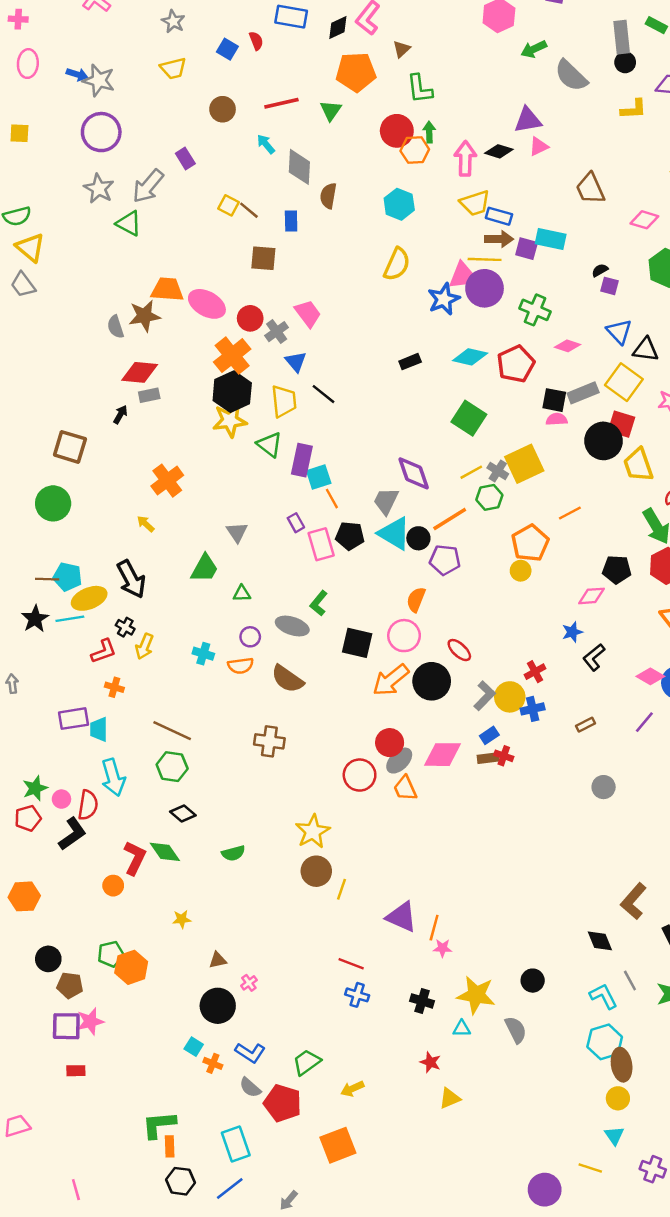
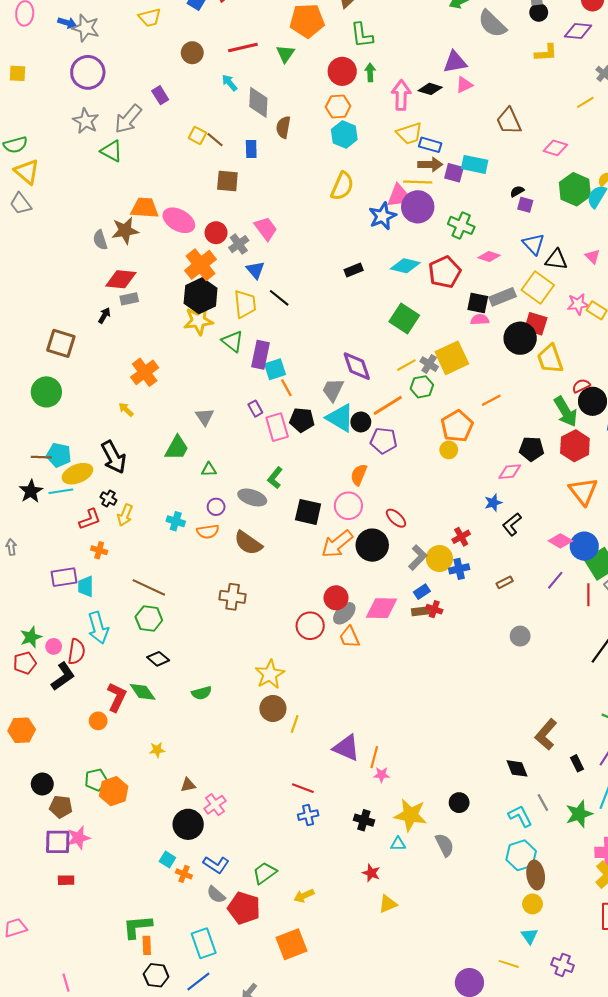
orange hexagon: (415, 150) -> (338, 107), moved
pink cross: (249, 983) -> (215, 805), size x1.5
blue cross: (357, 995) -> (308, 815), turned -30

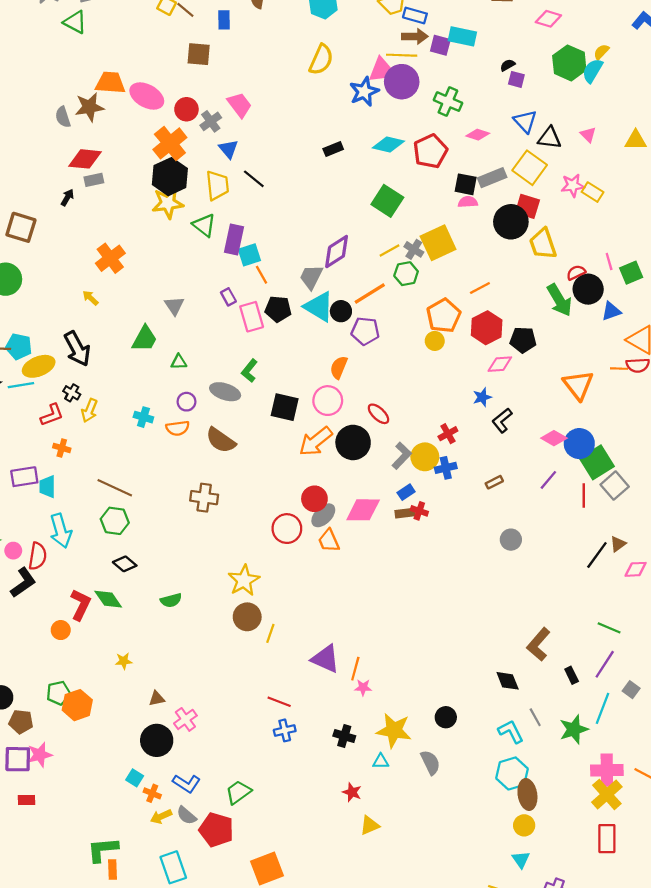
purple diamond: (357, 366) -> (337, 252), turned 76
red hexagon: (575, 446) -> (487, 328), moved
yellow arrow: (304, 896) -> (161, 817), moved

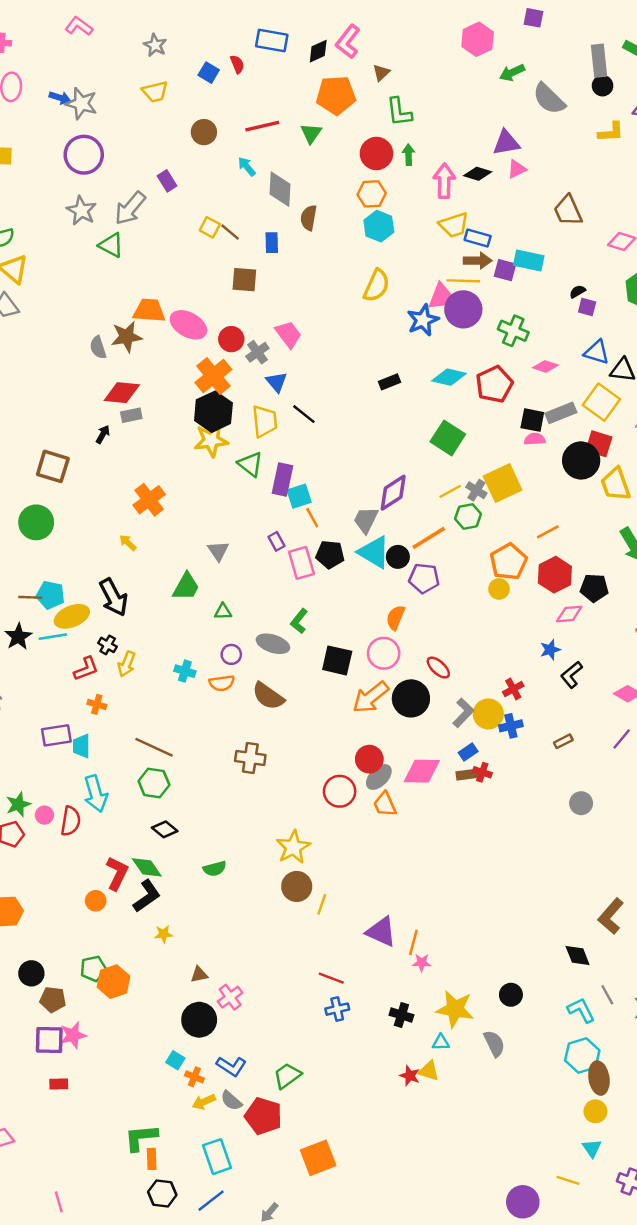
blue triangle: (525, 121) -> (597, 352), turned -30
black L-shape: (23, 583) -> (147, 896), moved
yellow triangle: (370, 825) -> (429, 1071), moved, turned 40

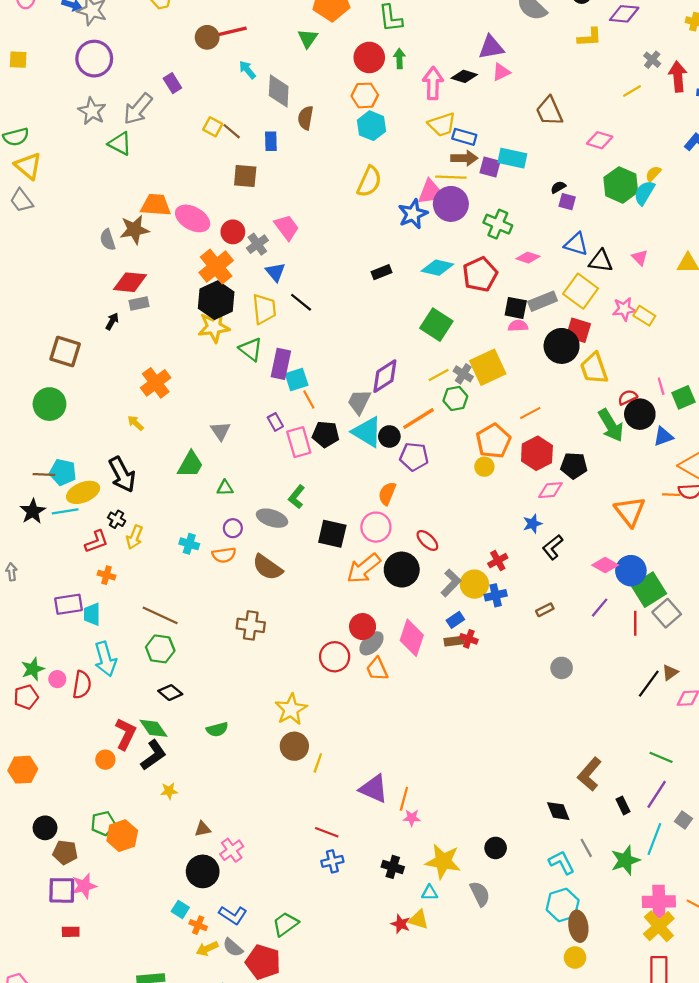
red line: (262, 126) -> (231, 32), moved
pink diamond: (422, 771) -> (412, 638), turned -72

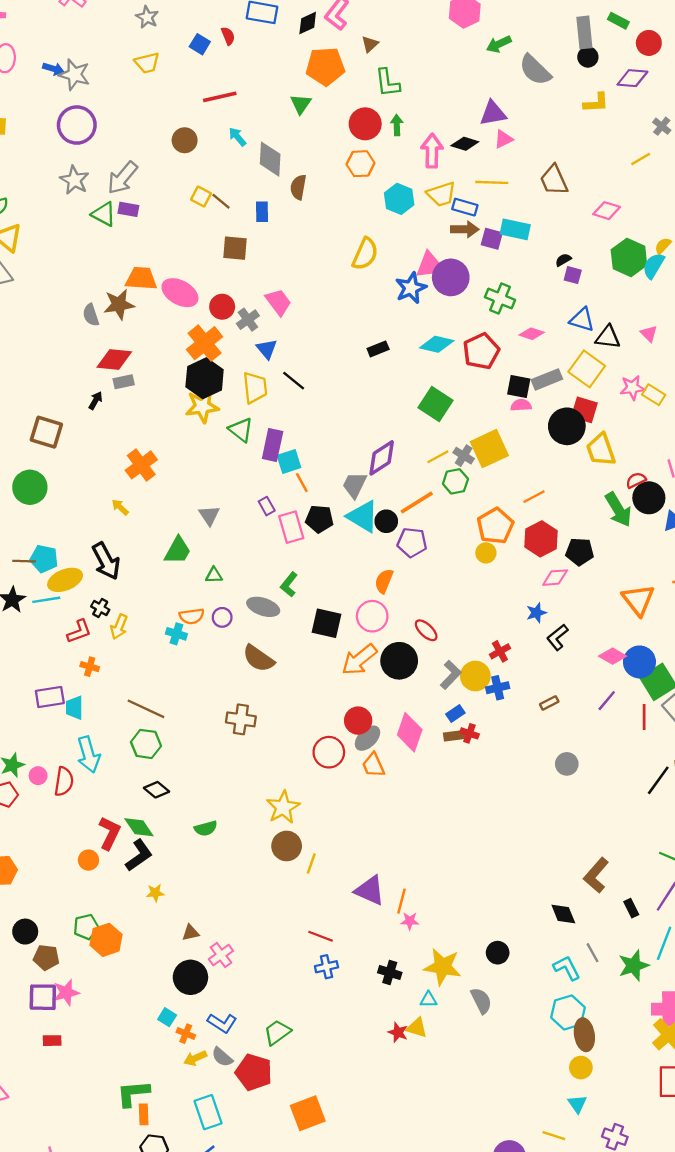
brown circle: (207, 37) -> (185, 140), moved
purple rectangle: (172, 83) -> (128, 209), moved, turned -48
cyan hexagon: (371, 126) -> (399, 199), moved
yellow line: (451, 177) -> (492, 182), moved
orange semicircle: (224, 555) -> (192, 616), moved

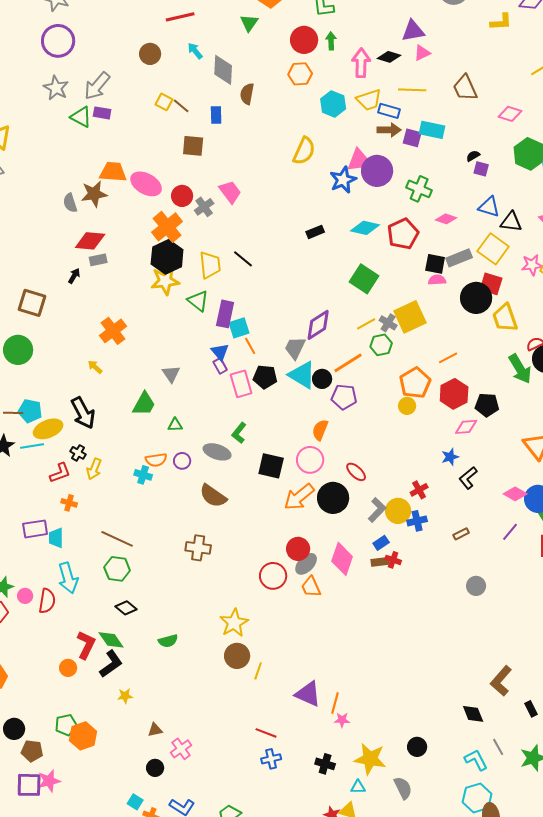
blue triangle: (267, 349) -> (220, 352), moved
black circle: (190, 977) -> (155, 768), size x0.6

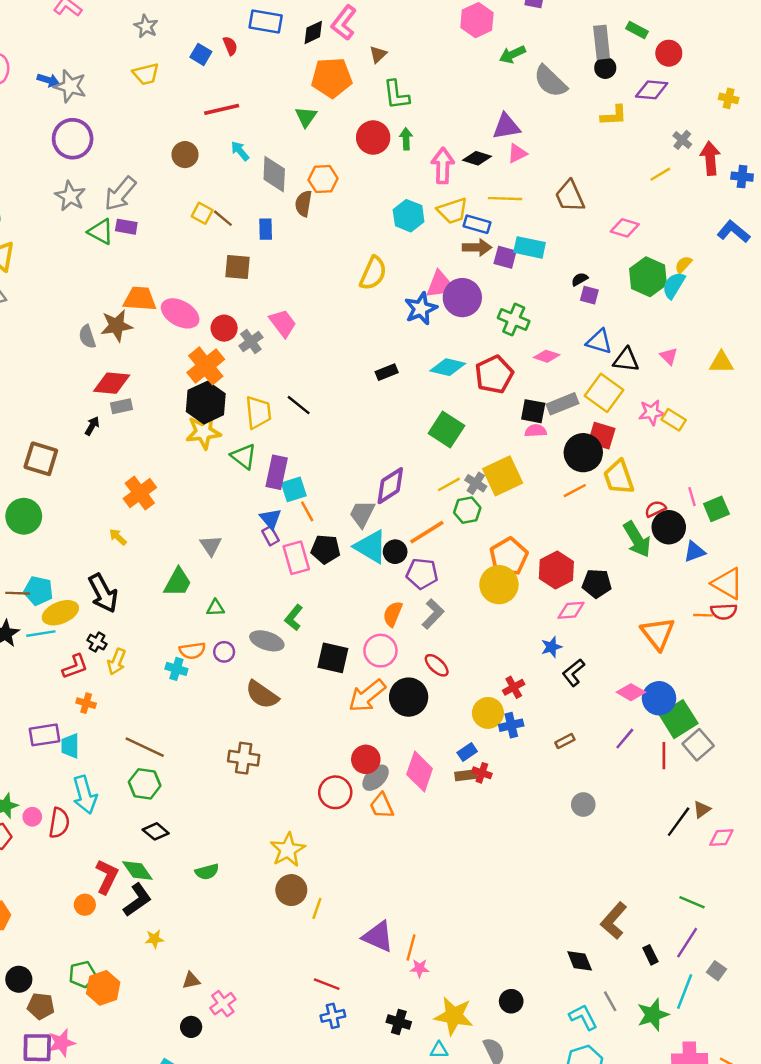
orange hexagon: (300, 74) -> (323, 179), moved
orange line: (448, 358) -> (575, 491), moved
yellow circle: (407, 406) -> (499, 585), size x1.8
gray L-shape: (377, 510) -> (433, 614), moved

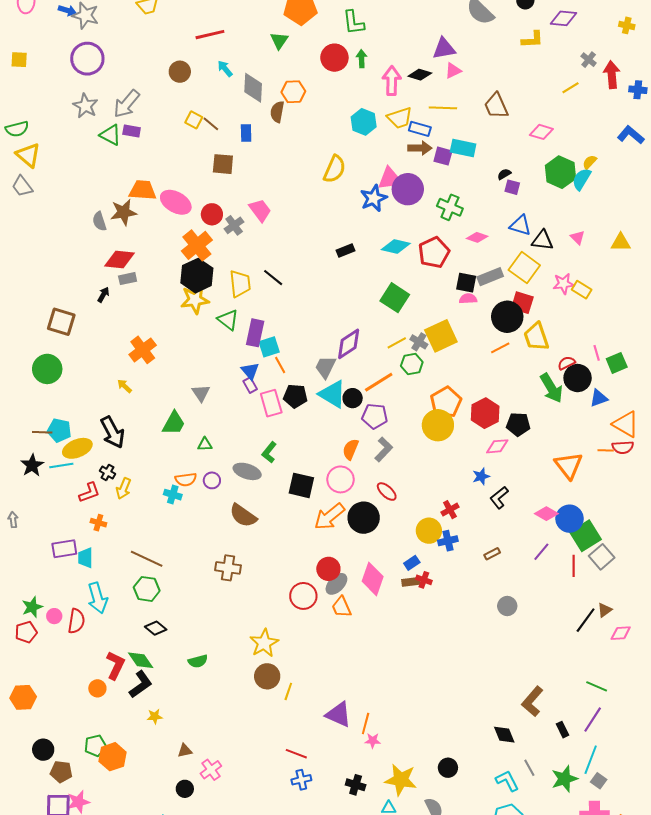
gray square: (716, 971) -> (599, 781), moved

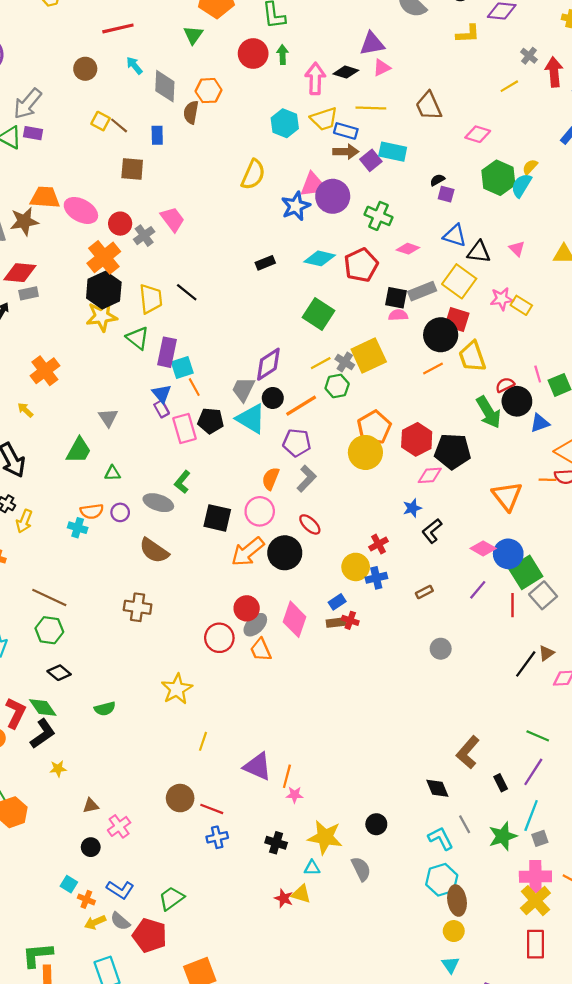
purple square: (443, 156) -> (371, 160), turned 36
black circle: (353, 398) -> (273, 398), moved
black pentagon: (518, 424) -> (453, 451), size x1.4
brown circle: (267, 676) -> (180, 798), moved
gray square: (599, 781) -> (540, 838), turned 35

